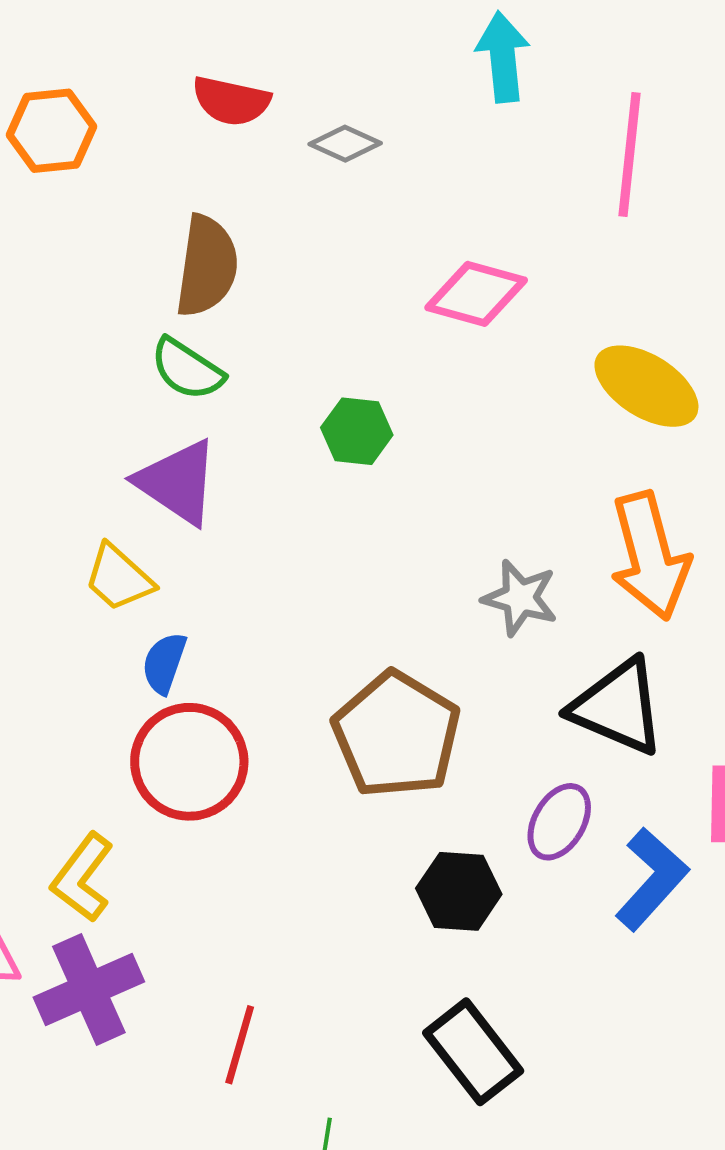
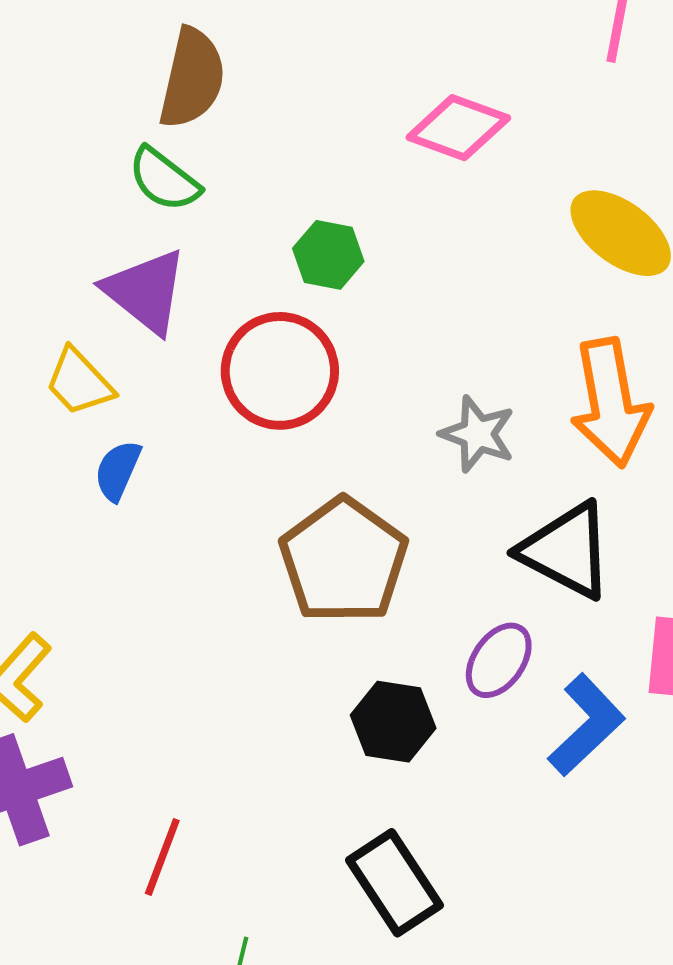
red circle: (189, 762) -> (280, 371), moved

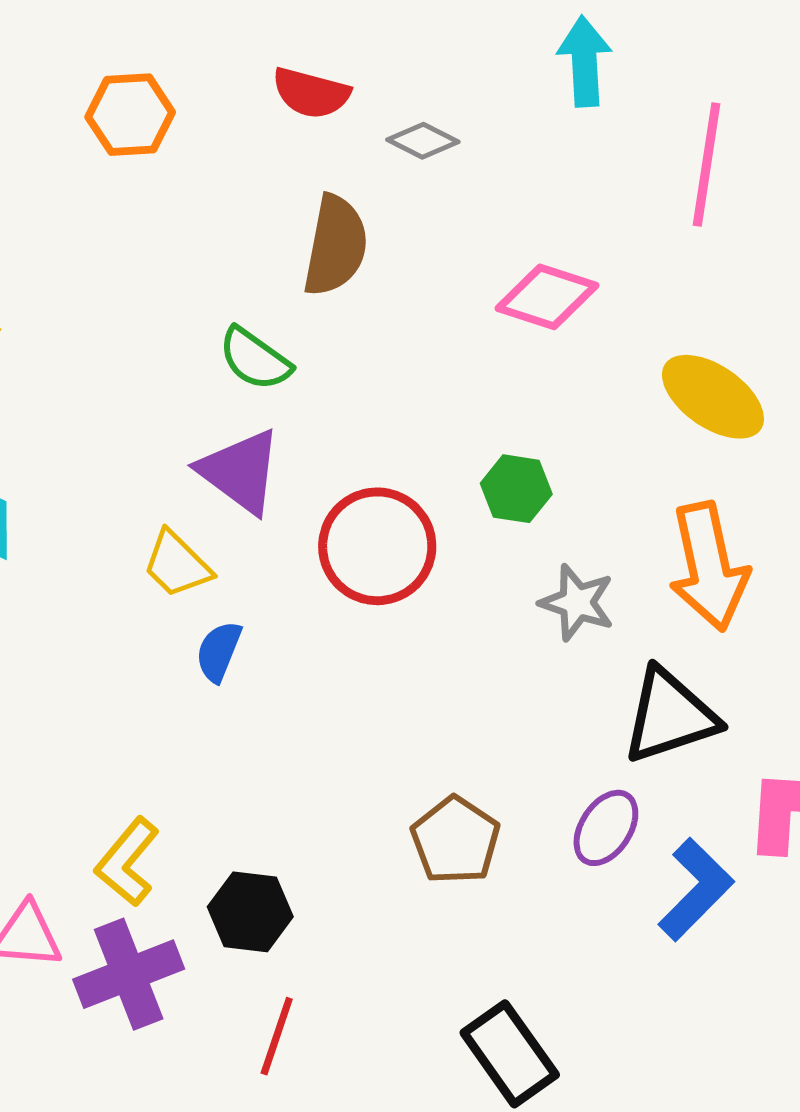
brown semicircle: (192, 78) -> (336, 246), moved
green hexagon: (328, 255) -> (516, 489), moved
black triangle: (566, 551) -> (670, 716), turned -44
brown pentagon: (344, 561) -> (455, 840), moved, size x0.7
black hexagon: (393, 722) -> (250, 912), moved

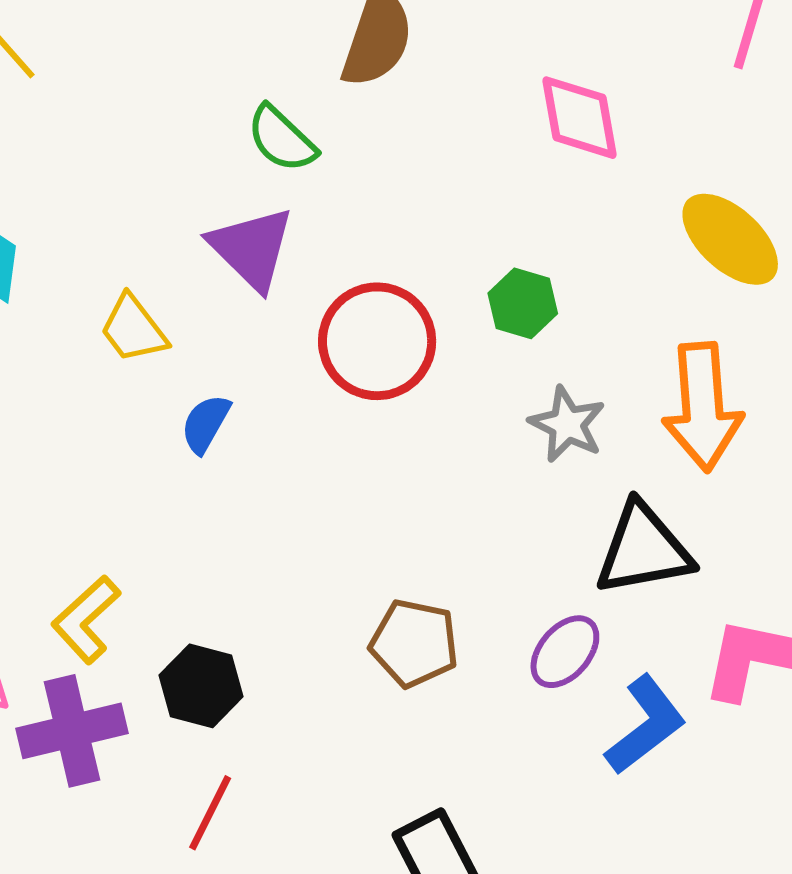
pink diamond: (547, 297) -> (580, 118), turned 54
yellow trapezoid: (177, 564) -> (133, 329), moved
brown pentagon: (455, 840) -> (414, 643), turned -30

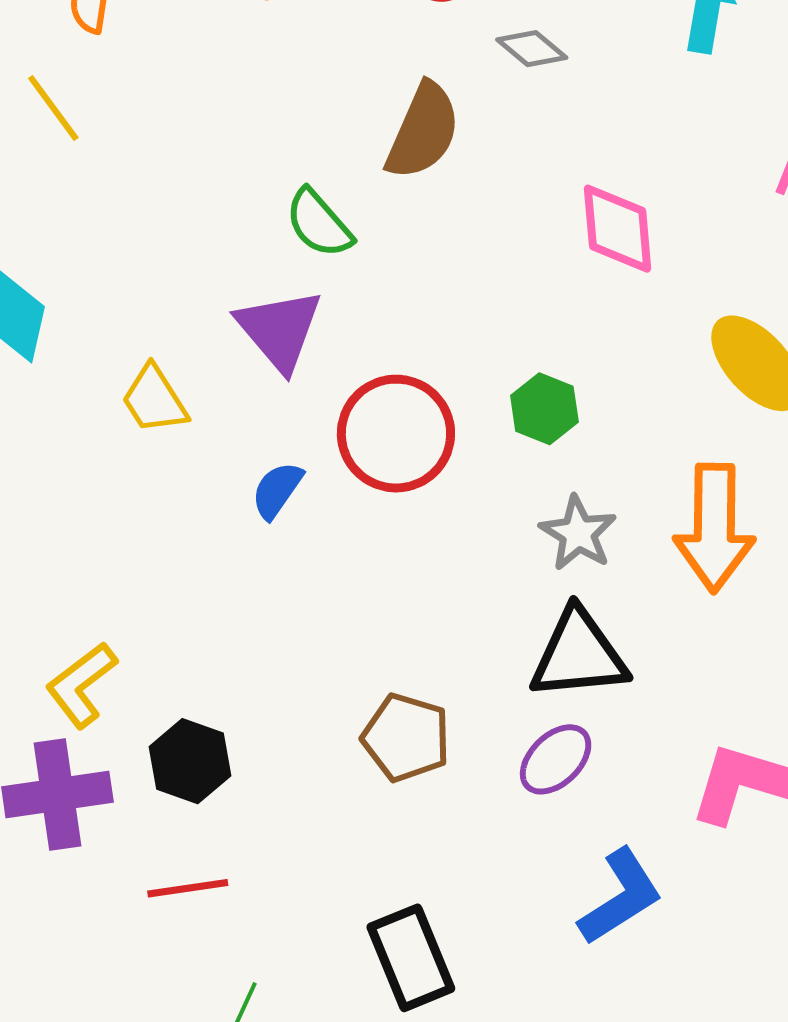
blue semicircle: (206, 424) -> (277, 490), moved
black triangle: (644, 549) -> (579, 655), moved
blue L-shape: (645, 725) -> (620, 897), moved
red line: (210, 813) -> (188, 888), turned 50

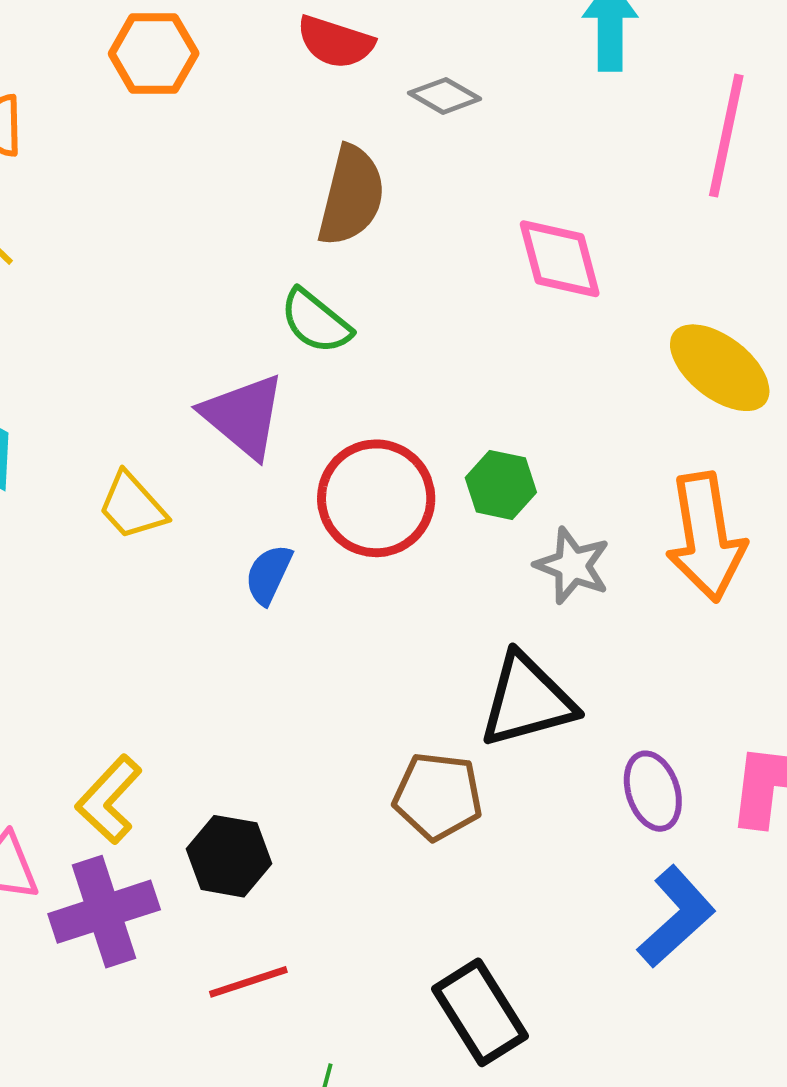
green semicircle: (319, 223) -> (316, 321), moved
green hexagon: (544, 409) -> (501, 485), moved
black triangle: (579, 655) -> (527, 700), moved
purple ellipse: (556, 759) -> (653, 791), moved, turned -54

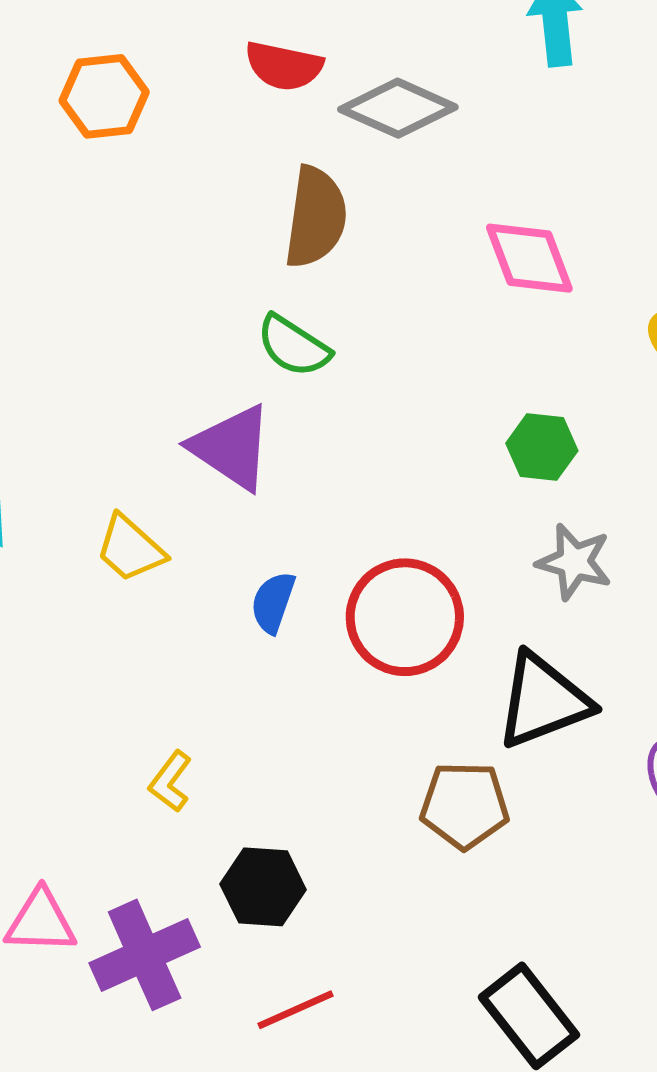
gray diamond: (444, 96) -> (398, 108), size x1.6
green hexagon: (501, 485) -> (542, 447), moved
red circle: (376, 498) -> (405, 617), moved
yellow L-shape: (109, 800) -> (170, 781), moved, size x0.7

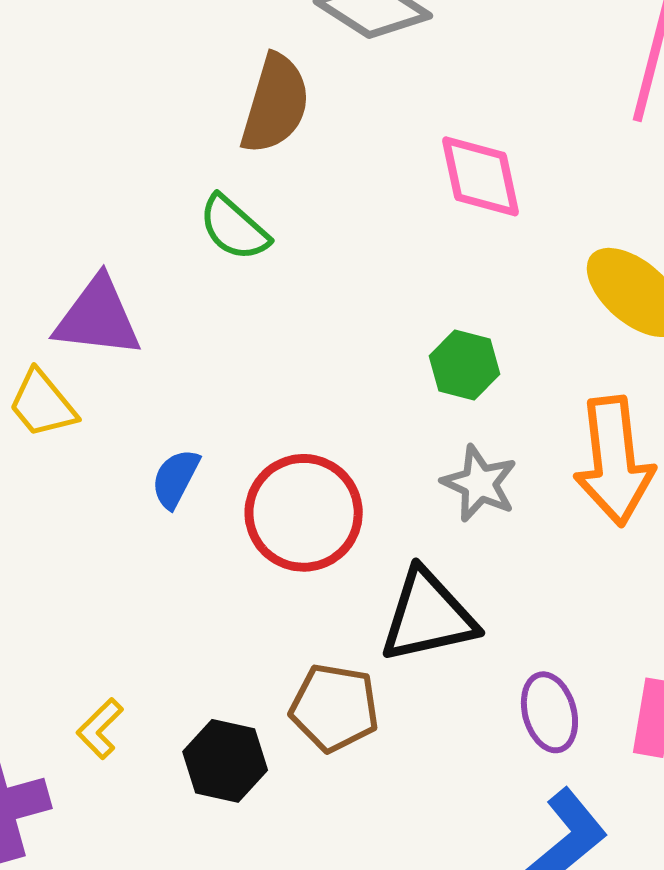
purple triangle: (232, 447) -> (98, 317), moved, turned -36
yellow L-shape: (170, 781) -> (100, 729), moved
black hexagon: (263, 887) -> (225, 761), moved

